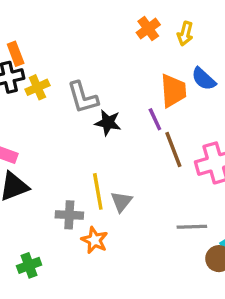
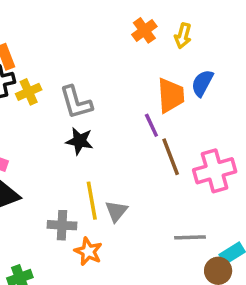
blue semicircle: (204, 79) -> (202, 83), turned 76
black star: (108, 123) -> (79, 141), moved

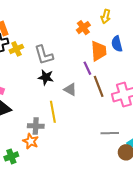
orange cross: (144, 30) -> (83, 28), moved
blue semicircle: (202, 83) -> (117, 44), turned -42
gray triangle: (116, 211) -> (70, 89), moved, turned -40
orange star: (88, 251) -> (31, 141), moved

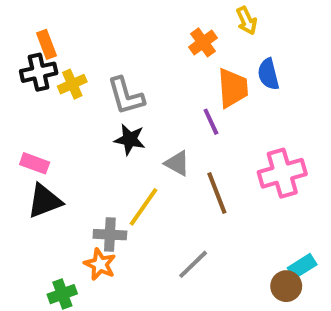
yellow arrow: (106, 16) -> (247, 21), turned -40
brown line: (99, 86) -> (217, 193), moved
yellow line: (53, 112) -> (144, 207), turned 45
gray line: (110, 133) -> (193, 264), moved, turned -42

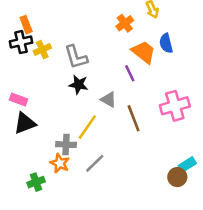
orange trapezoid: (233, 88) -> (144, 52), turned -48
gray line: (193, 264) -> (95, 163), moved

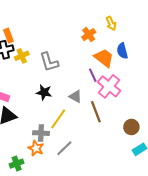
black star: (79, 85) -> (44, 92), moved
pink cross: (175, 106) -> (109, 86), moved, turned -35
brown circle: (177, 177) -> (131, 127), moved

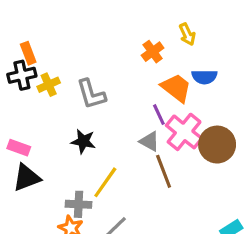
blue semicircle: (122, 51) -> (205, 77), turned -77
gray triangle: (76, 97) -> (149, 141), moved
brown circle: (131, 127) -> (217, 145), moved, size x1.5

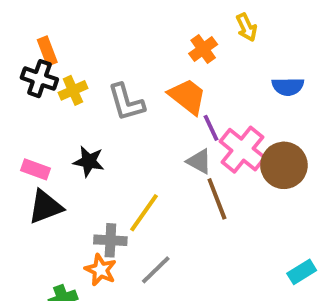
black cross: (22, 75) -> (39, 79), turned 32
blue semicircle: (205, 77) -> (288, 86), moved
orange trapezoid: (176, 88) -> (187, 96), moved
black star: (83, 141) -> (89, 161), moved

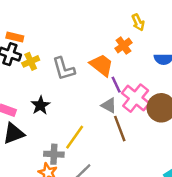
orange cross: (203, 49) -> (123, 46), moved
orange rectangle: (47, 51) -> (15, 37), turned -56
black star: (89, 161) -> (40, 105), turned 30

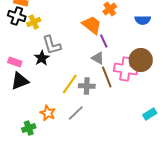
gray L-shape: (64, 69) -> (52, 45), moved
pink cross: (136, 98) -> (126, 69), moved, turned -30
gray cross: (54, 154) -> (87, 86), moved

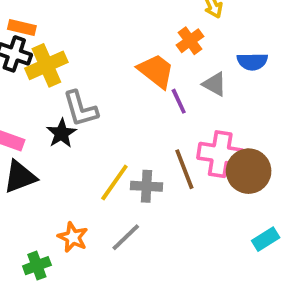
yellow cross: (34, 22) -> (46, 65), size x1.5
gray triangle: (98, 58) -> (215, 84), moved
brown circle: (141, 60) -> (249, 171), moved

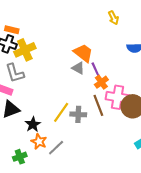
orange cross: (190, 41) -> (101, 82), moved
gray triangle: (215, 84) -> (78, 68), moved
gray L-shape: (80, 109) -> (15, 73), moved
black star: (61, 133) -> (33, 124), moved
gray line: (126, 237) -> (56, 148), moved

